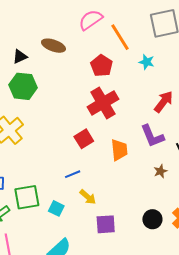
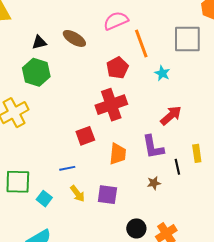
purple square: (106, 224) -> (107, 195), moved

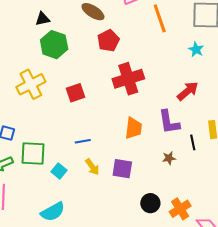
black triangle: (39, 42) -> (43, 19), moved
red pentagon: (117, 68) -> (108, 41), moved
cyan star: (162, 73) -> (196, 49), moved
red square: (85, 136) -> (75, 93), moved

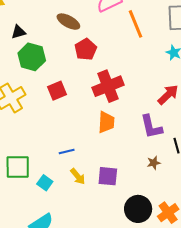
red square: (75, 93) -> (57, 91), moved
orange trapezoid: (134, 128) -> (106, 122), moved
black circle: (150, 203) -> (138, 209), size x1.4

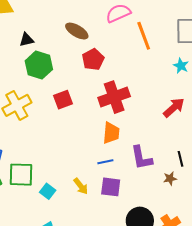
purple L-shape: (151, 127) -> (142, 158), moved
blue line: (67, 152) -> (105, 162), moved
brown star: (154, 163) -> (170, 178), moved

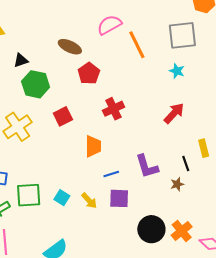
red cross: (114, 97) -> (114, 109), size x0.7
orange trapezoid: (111, 133) -> (93, 146), moved
cyan square: (48, 191) -> (62, 198), moved

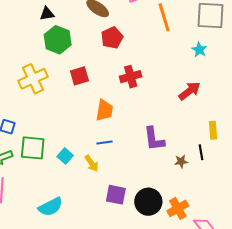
black line: (186, 164) -> (201, 152), moved
blue line: (111, 174) -> (105, 142), moved
purple square: (119, 198) -> (116, 195), moved

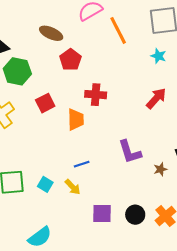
red cross: (131, 77) -> (96, 95), turned 30
orange trapezoid: (104, 110) -> (76, 119), moved
black circle: (148, 202) -> (135, 215), size x0.7

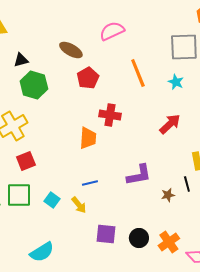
orange line: (118, 30) -> (138, 73), moved
red square: (45, 103) -> (26, 161), moved
purple L-shape: (130, 152) -> (139, 175), turned -88

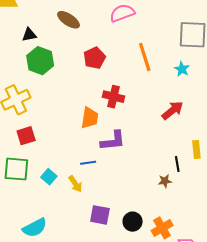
brown ellipse: (71, 50) -> (68, 20), moved
purple L-shape: (139, 175) -> (113, 141), moved
black line: (187, 184) -> (177, 164), moved

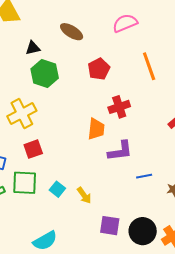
red cross: (113, 97) -> (119, 107), turned -30
blue line: (88, 163) -> (144, 176), moved
black circle: (133, 222) -> (143, 231), size x1.4

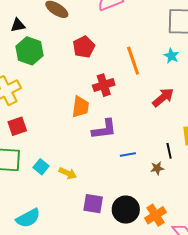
orange line: (149, 66) -> (133, 61), moved
yellow arrow: (84, 195) -> (68, 173), turned -30

